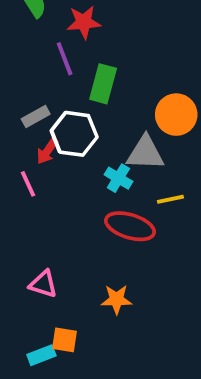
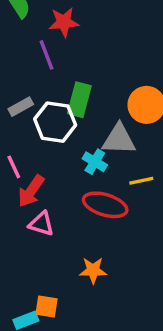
green rectangle: (103, 84) -> (79, 100), moved
red arrow: (47, 151) -> (31, 191), moved, size x1.4
pink triangle: (43, 284) -> (41, 224), moved

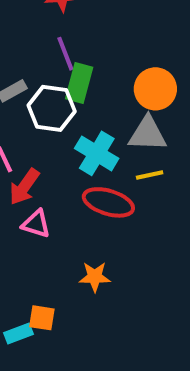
purple line: (47, 55) -> (65, 54), moved
gray triangle: (119, 139) -> (148, 134), moved
cyan cross: (95, 162) -> (97, 153), size x1.5

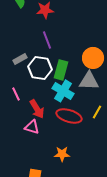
green rectangle: (79, 83) -> (61, 70), moved
yellow line: (150, 175) -> (97, 112), moved, turned -48
red arrow: (24, 187) -> (37, 109), moved, turned -66

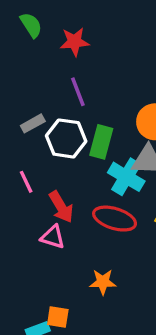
cyan cross: (63, 91) -> (126, 177), moved

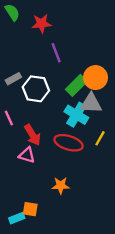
purple line: (78, 92) -> (56, 53), moved
green rectangle: (101, 142) -> (76, 85), moved, turned 30

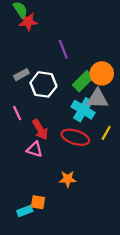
red star: (42, 24) -> (28, 22), moved

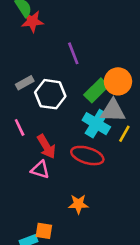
yellow line: (106, 133) -> (124, 134), moved

